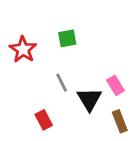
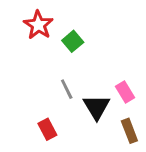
green square: (67, 38) -> (73, 41), turned -30
red star: (23, 49) -> (38, 25), moved

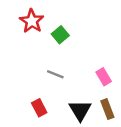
gray line: (67, 89) -> (55, 74), turned -42
black triangle: (97, 107) -> (80, 110), moved

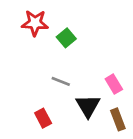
red star: (32, 21) -> (35, 23), turned -30
black triangle: (80, 110) -> (88, 106), moved

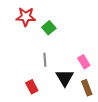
gray line: (61, 81) -> (45, 60), turned 64

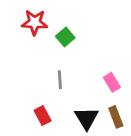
black triangle: (65, 78) -> (87, 118), moved

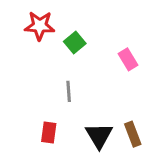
pink rectangle: (112, 82) -> (128, 59), moved
red rectangle: (43, 116) -> (49, 133), turned 36

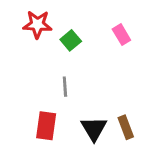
pink rectangle: (128, 59) -> (121, 35), moved
red rectangle: (49, 133) -> (46, 126), size x1.4

